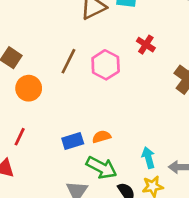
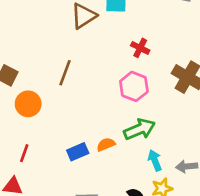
pink hexagon: (106, 65) -> (134, 86), moved
green arrow: (101, 168) -> (140, 129), moved, turned -44

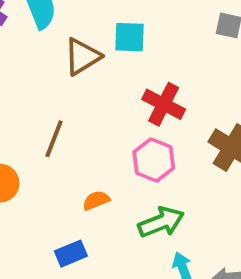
red cross: (140, 48) -> (164, 104), size x1.5
orange semicircle: (106, 144) -> (96, 200), moved

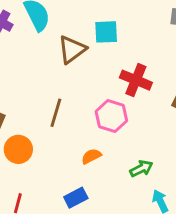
pink hexagon: (154, 160) -> (111, 116), moved
green arrow: (161, 222) -> (141, 168), size x0.7

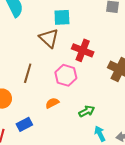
brown triangle: (72, 50) -> (49, 38), moved, turned -40
blue rectangle: (76, 198) -> (24, 124), moved

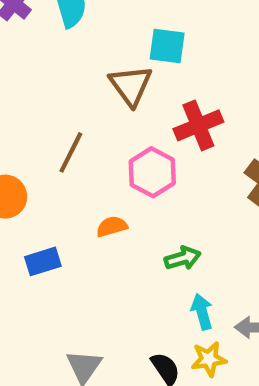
red cross: (83, 50) -> (198, 125), turned 35

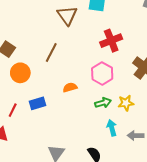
brown triangle: (131, 85) -> (67, 15), moved
pink hexagon: (152, 172) -> (102, 73), moved
yellow star: (209, 359) -> (126, 103), moved

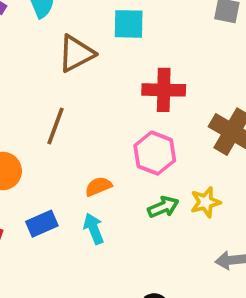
brown triangle: (67, 15) -> (76, 54), turned 45
red cross: (111, 41) -> (164, 90), turned 30
cyan arrow: (112, 128) -> (94, 229), moved

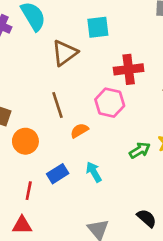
brown line: (55, 126) -> (57, 105), turned -30
pink hexagon: (155, 153) -> (110, 103), moved
orange semicircle: (98, 186) -> (79, 131), moved

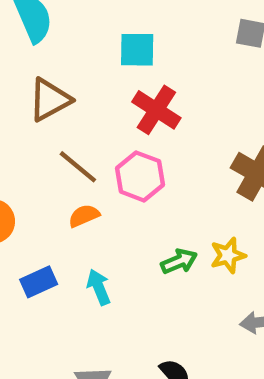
brown triangle: (65, 53) -> (50, 100), moved
red cross: (129, 69) -> (156, 110), moved, turned 32
brown line: (57, 105) -> (78, 167), moved, turned -40

